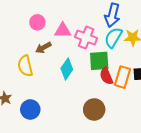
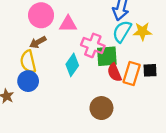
pink circle: (37, 22) -> (41, 15), size x1.5
pink cross: (86, 38) -> (93, 45), moved
brown arrow: (43, 48) -> (38, 42), moved
blue circle: (30, 109) -> (28, 81), moved

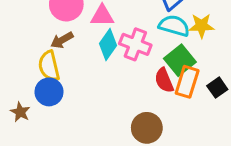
cyan semicircle: (122, 31) -> (174, 26), turned 75
green square: (107, 56) -> (180, 60), moved, turned -35
cyan diamond: (72, 65) -> (108, 44), moved
black square: (150, 70) -> (217, 88), moved, turned -32

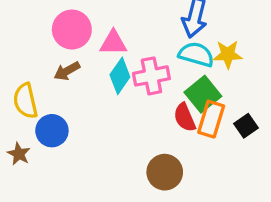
pink cross: (135, 44) -> (151, 76), turned -32
yellow semicircle: (49, 66) -> (25, 101), moved

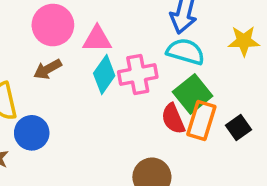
yellow star: (228, 54) -> (244, 41), moved

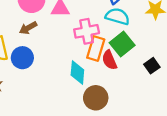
cyan diamond: (104, 75) -> (77, 73), moved, turned -30
orange rectangle: (201, 120) -> (96, 49), moved
blue circle: (32, 133) -> (22, 58), moved

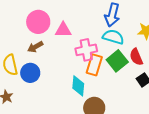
red semicircle: (109, 60) -> (136, 57), moved

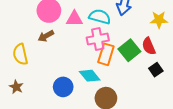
cyan semicircle: (113, 37) -> (100, 17), moved
blue circle: (30, 73) -> (63, 87), moved
cyan diamond: (78, 86) -> (90, 76), turned -45

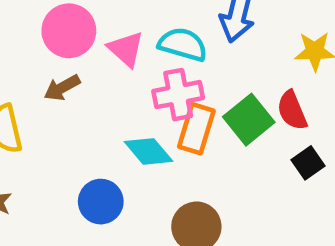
pink triangle: (74, 19) -> (126, 49), turned 42
cyan diamond: (90, 76) -> (149, 151), moved

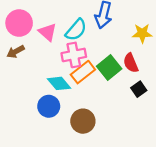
cyan semicircle: (183, 44) -> (76, 30), turned 115
orange rectangle: (196, 129) -> (83, 72), turned 35
blue circle: (101, 202) -> (49, 106), moved

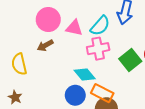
pink triangle: (48, 32) -> (74, 28), turned -30
orange rectangle: (83, 72) -> (102, 93), moved, turned 65

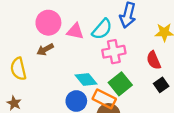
pink cross: (98, 49) -> (114, 52), moved
green square: (130, 60) -> (120, 84), moved

